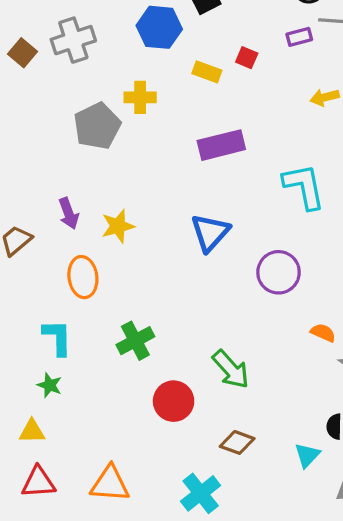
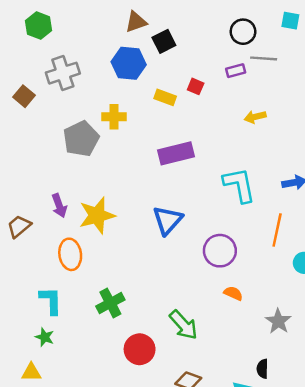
brown square: (22, 53) -> (24, 96), moved
yellow star: (118, 226) -> (97, 215), size x1.4
orange semicircle: (323, 333) -> (233, 293), moved

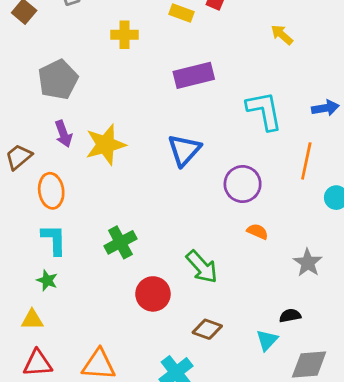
yellow arrow: (255, 117) -> (282, 35), turned 55
gray pentagon: (81, 139) -> (58, 79), moved
orange ellipse: (70, 254) -> (51, 191), moved
black semicircle: (262, 369) -> (290, 316), turned 78

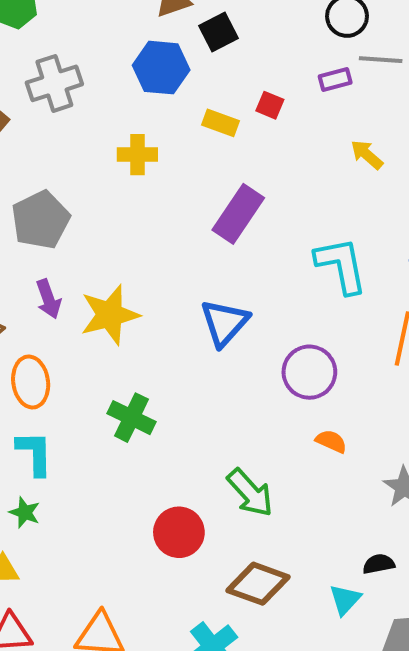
purple rectangle: (194, 75) -> (238, 214), turned -42
green cross: (120, 242) -> (131, 418), moved, turned -36
brown diamond: (207, 329) -> (258, 584), size x1.4

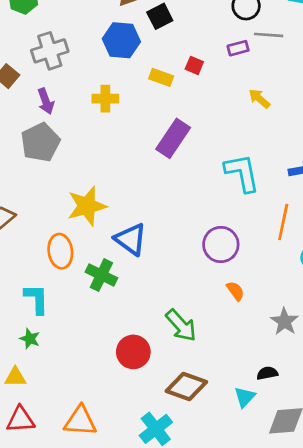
purple arrow: (48, 299) -> (46, 101), moved
blue triangle: (224, 323) -> (131, 239), moved, turned -36
orange ellipse: (31, 382) -> (60, 251), moved
orange semicircle: (331, 441) -> (235, 291), turned 30

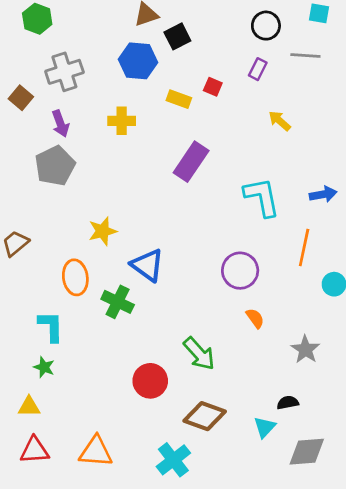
gray line: (269, 35) -> (305, 55), moved
purple rectangle: (238, 48) -> (258, 69), turned -48
yellow star: (87, 206) -> (103, 231), size x0.7

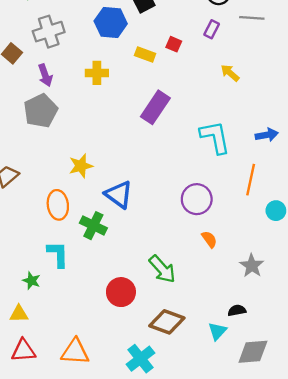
cyan L-shape: (51, 326) -> (58, 254), moved

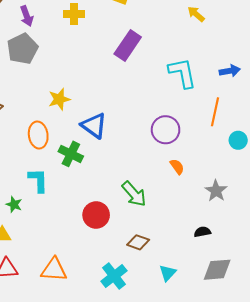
brown diamond: (167, 322) -> (138, 242), size x0.7
cyan triangle: (217, 331) -> (168, 273), moved

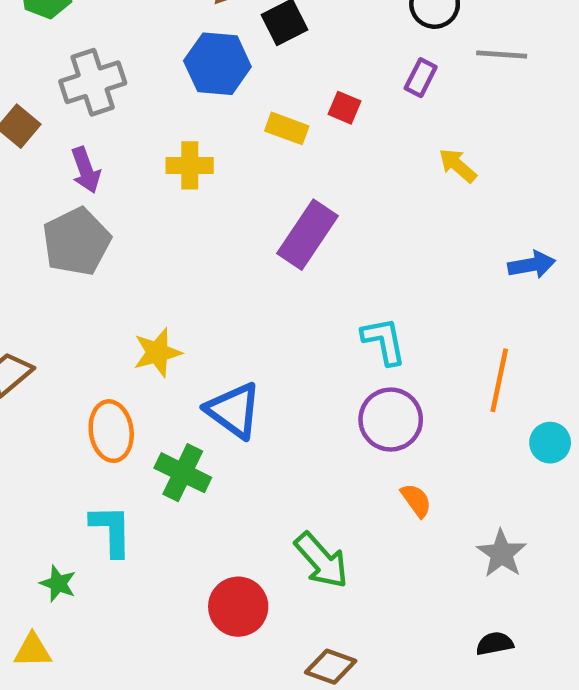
blue arrow: (230, 71) -> (532, 265), moved
cyan L-shape: (182, 73) -> (384, 341), moved, size x0.7
black semicircle: (202, 232) -> (495, 644), moved

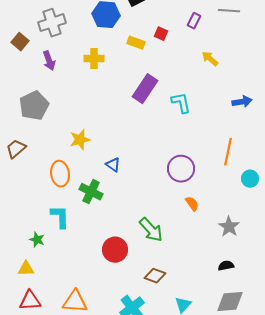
gray pentagon: (77, 242) -> (34, 106), moved
cyan L-shape: (384, 341) -> (181, 103), moved
blue triangle: (234, 410) -> (113, 165), size x0.6

